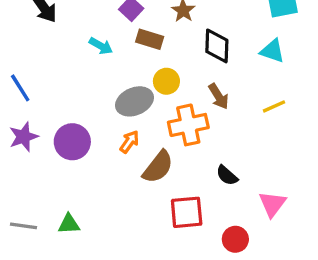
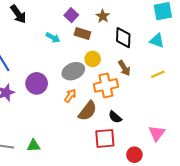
purple circle: (72, 142) -> (37, 83), moved
black semicircle: (227, 175) -> (115, 117), moved

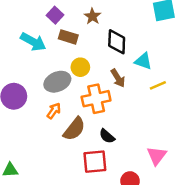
cyan arrow: (53, 38) -> (33, 42), size x1.5
cyan triangle: (157, 41) -> (143, 61), moved

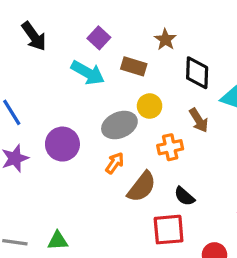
purple square: (55, 15) -> (99, 38), moved
orange cross: (96, 99) -> (170, 147), size x0.7

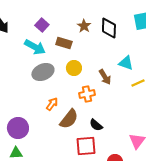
black diamond: (197, 73) -> (109, 28), moved
gray ellipse: (119, 125) -> (43, 72), moved
purple circle: (62, 144) -> (18, 128), moved

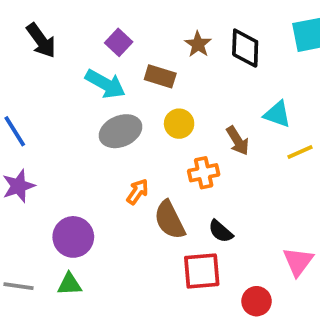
brown semicircle: (69, 119) -> (170, 220), turned 115

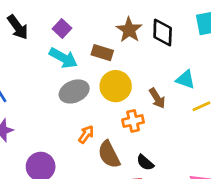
purple square: (119, 42) -> (62, 28), moved
brown star: (198, 44) -> (129, 30), size x1.4
yellow circle: (179, 124) -> (116, 86), size x1.5

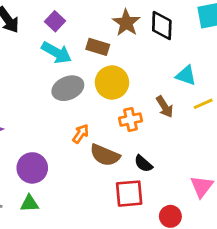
brown arrow: (157, 98) -> (165, 107), moved
brown semicircle: (109, 154) -> (105, 155), turned -40

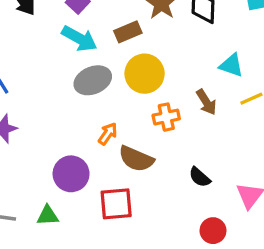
brown rectangle: (98, 47) -> (128, 32), turned -40
black semicircle: (143, 164) -> (200, 177), moved
purple circle: (32, 168) -> (71, 174), moved
red square: (129, 194) -> (116, 204), moved

